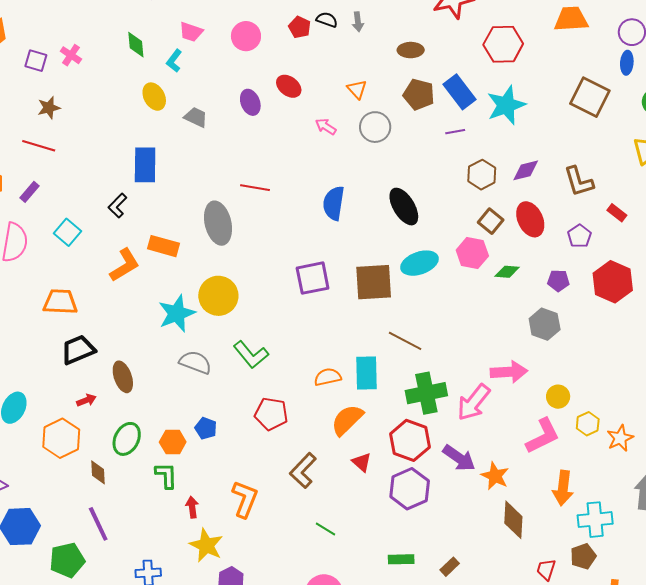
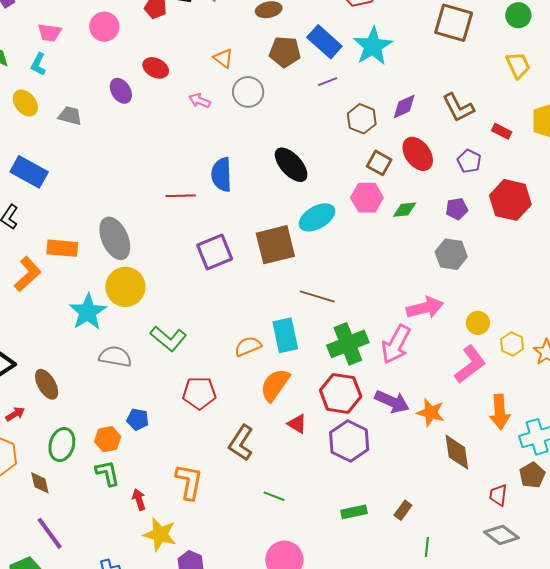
blue rectangle: (145, 165) -> (29, 172), turned -51
red line: (255, 188) -> (181, 196), moved
gray ellipse: (218, 223) -> (115, 238), moved

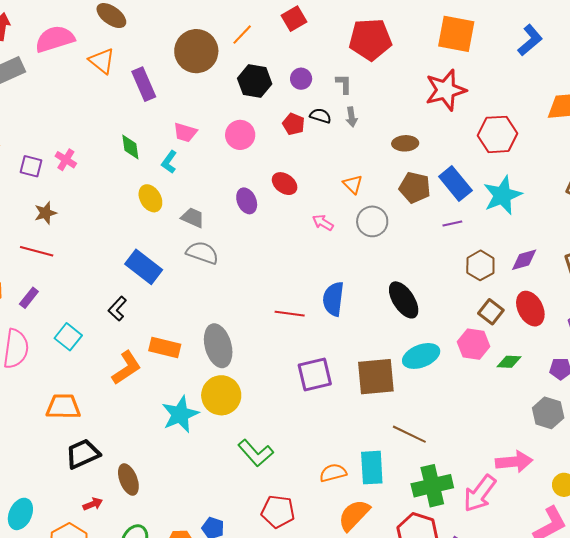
gray semicircle: (115, 357) -> (202, 253), moved

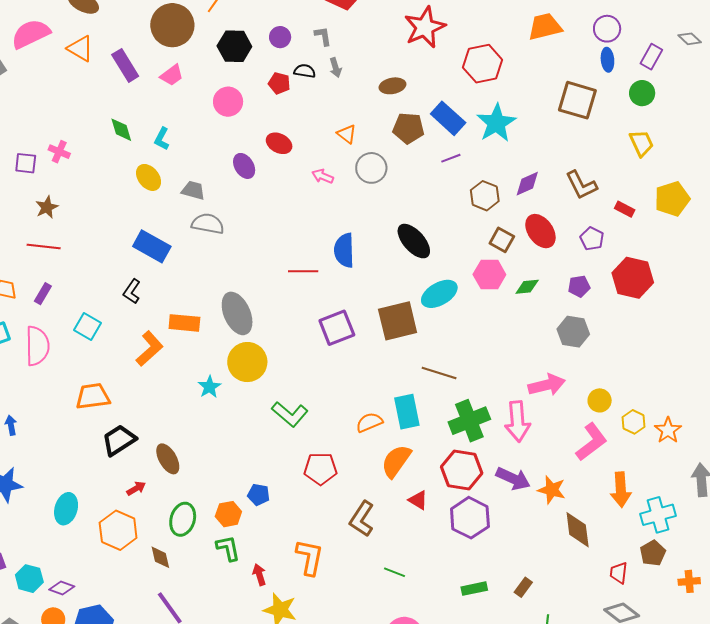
pink trapezoid: (185, 132) -> (172, 75), moved, turned -45
cyan star: (180, 414) -> (209, 387), size x0.6
pink arrow: (480, 493) -> (517, 421), turned -33

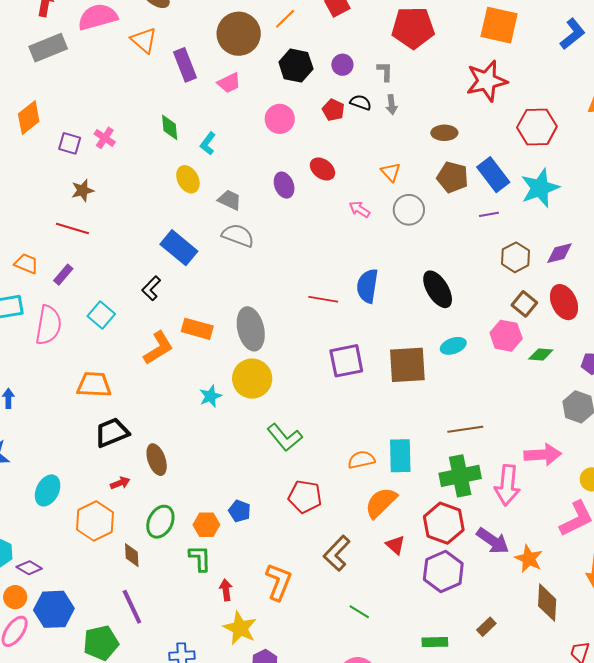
cyan ellipse: (439, 294) -> (453, 346), size x0.7
brown line: (439, 373) -> (465, 429), moved, turned -36
brown rectangle: (523, 587) -> (486, 627), moved

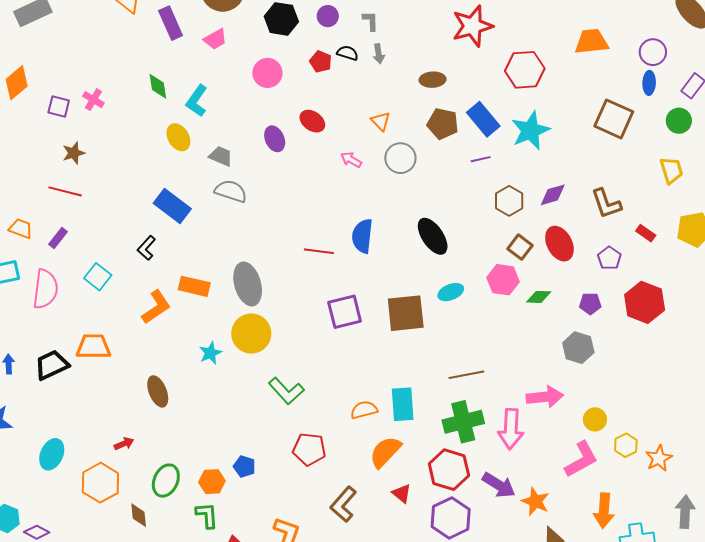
cyan L-shape: (208, 144) -> (197, 101), size x1.4
black trapezoid: (112, 432) -> (52, 365), moved
brown ellipse: (157, 460) -> (158, 391), moved

